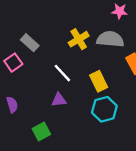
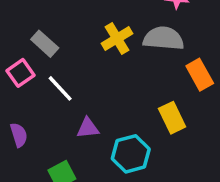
white line: (62, 73) -> (60, 88), moved
yellow rectangle: (99, 81) -> (172, 118), moved
cyan hexagon: (104, 109) -> (131, 154), moved

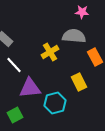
yellow cross: (117, 38) -> (50, 52), moved
purple triangle: (88, 128) -> (30, 88), size x1.6

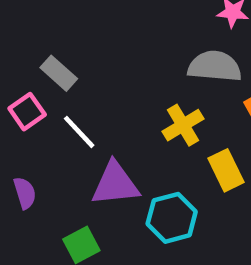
yellow cross: (50, 52) -> (183, 125), moved

